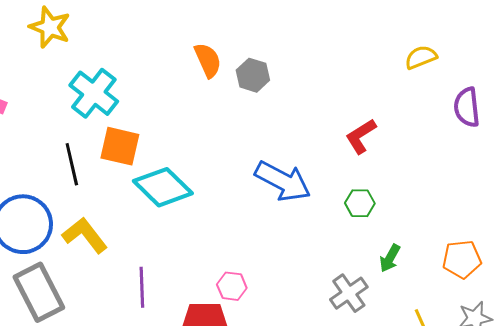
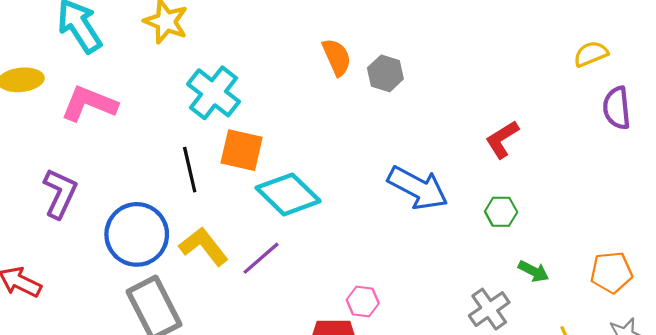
yellow semicircle: (421, 57) -> (591, 54), moved
green arrow: (390, 258) -> (534, 271), turned -92
purple line: (142, 287) -> (261, 258), moved, turned 51

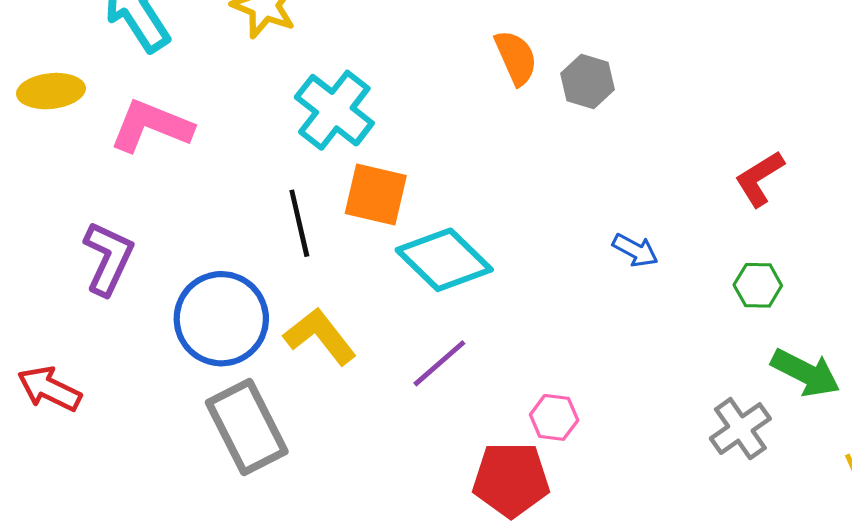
blue arrow: (418, 188) -> (635, 250), size x0.5
purple line: (261, 258) -> (439, 363), moved
green arrow: (534, 271) -> (806, 373), size x1.5

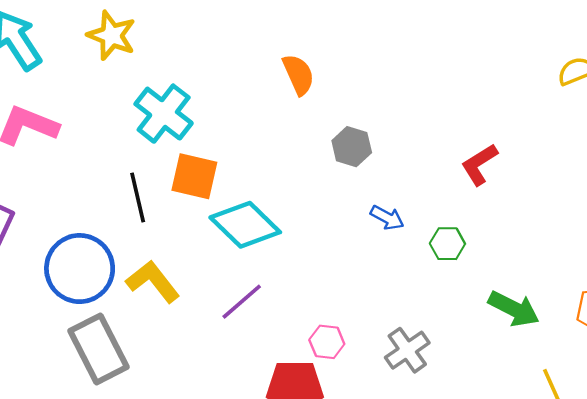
gray hexagon: (587, 81) -> (352, 147), moved
green hexagon: (758, 285) -> (447, 244), moved
gray cross: (740, 429) -> (407, 350), moved

